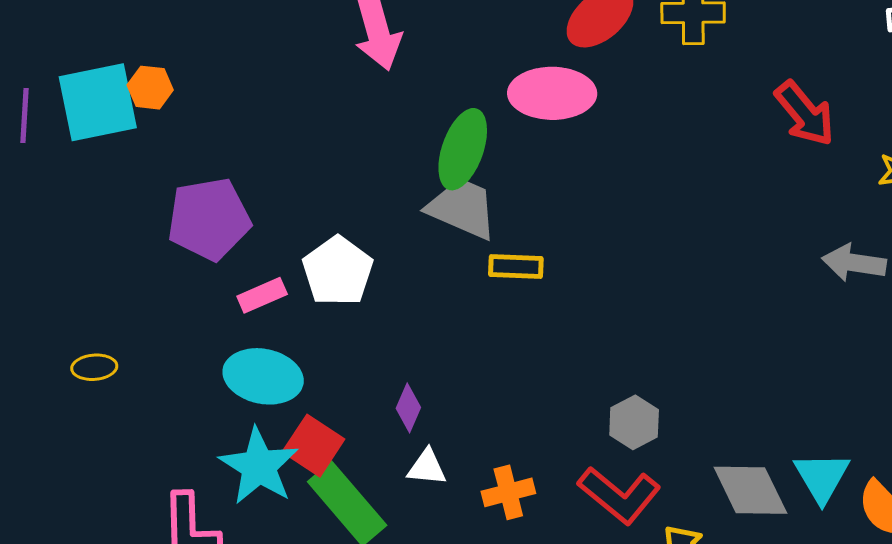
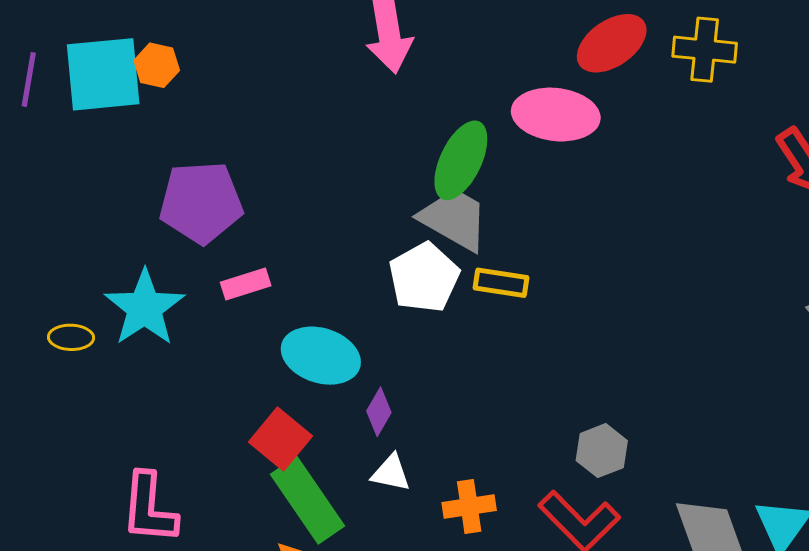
white pentagon: (338, 271) -> (424, 278), moved
cyan ellipse: (263, 376) -> (321, 356), moved
cyan star: (259, 466) -> (145, 308), moved

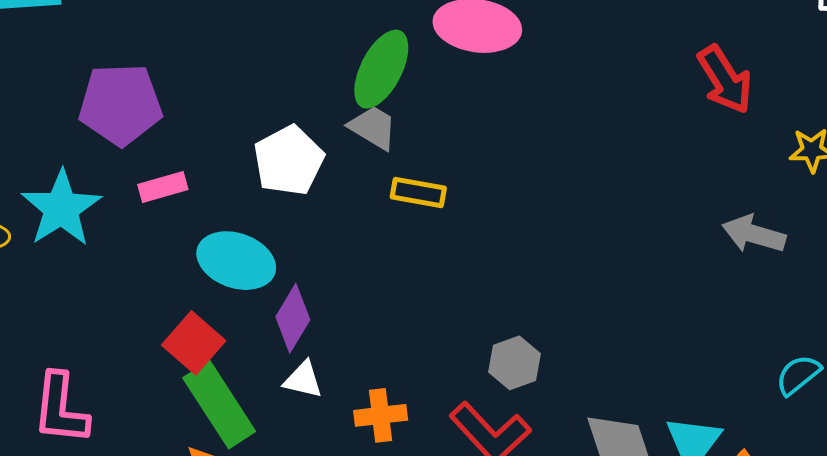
gray trapezoid: (454, 219) -> (373, 128), size x0.7
white pentagon: (424, 278) -> (289, 161), moved
purple diamond: (379, 412) -> (293, 318), size x1.4

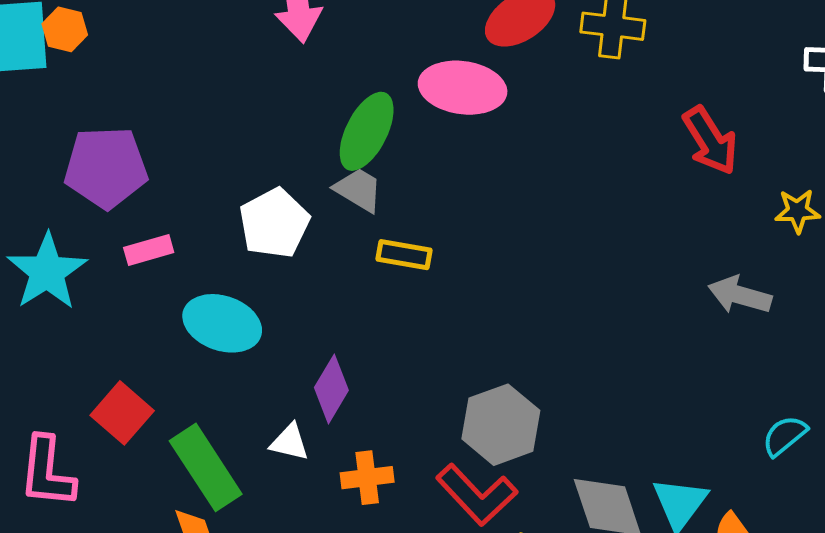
purple diamond: (293, 318) -> (331, 389), moved
red square: (194, 343) -> (122, 413), moved
gray hexagon: (515, 363) -> (501, 425), size x1.5

